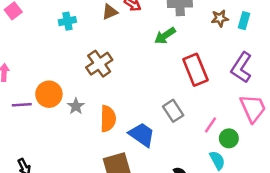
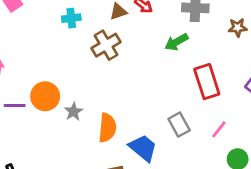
brown cross: (99, 64) -> (106, 45), moved
pink line: (210, 125) -> (219, 129), moved

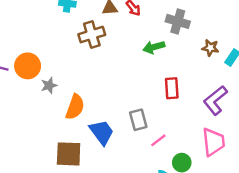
red rectangle: (207, 82) -> (172, 88), size x0.7
pink line: (219, 129) -> (158, 140), moved

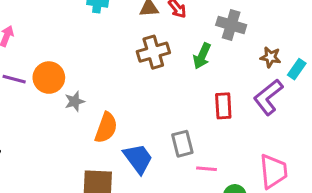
brown cross: (92, 35) -> (153, 52), moved
green arrow: (154, 47) -> (202, 56), turned -50
purple L-shape: (215, 100) -> (268, 97), moved
pink line: (158, 140) -> (207, 169), turned 42

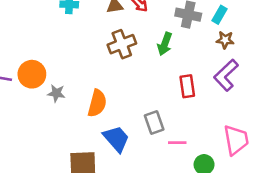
cyan rectangle: (297, 69) -> (219, 15), moved
gray star: (75, 101) -> (56, 93), turned 30
orange semicircle: (106, 128) -> (97, 103), moved

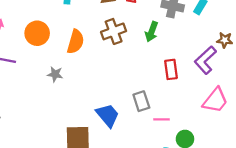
brown star: (225, 40) -> (225, 40), moved
orange circle: (32, 74) -> (37, 33), moved
orange semicircle: (97, 103) -> (76, 42), moved
pink trapezoid: (236, 140) -> (215, 100), moved, turned 48

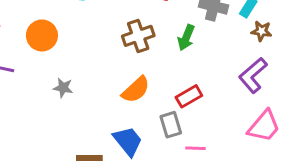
brown star: (225, 40) -> (261, 31), moved
orange semicircle: (76, 42) -> (136, 90), moved, turned 30
red rectangle: (171, 69) -> (189, 96), moved, turned 66

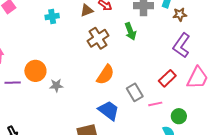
orange circle: (42, 35) -> (35, 71), moved
green arrow: (186, 38) -> (130, 31), turned -30
red rectangle: (189, 96) -> (167, 78), moved

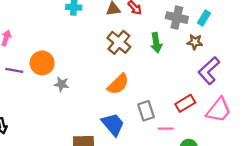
brown star: (180, 14) -> (195, 42), moved
brown cross: (98, 38) -> (119, 42), turned -30

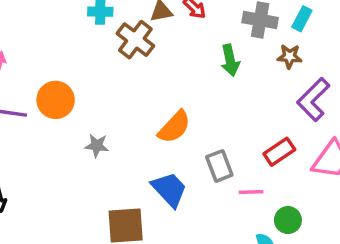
brown cross: (119, 42) -> (135, 40), moved
gray star: (62, 84) -> (97, 146), moved

